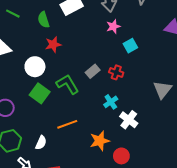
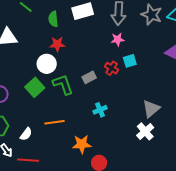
white circle: (35, 67) -> (47, 64), moved
red cross: (116, 72) -> (112, 68), moved
white cross: (129, 120) -> (145, 131), moved

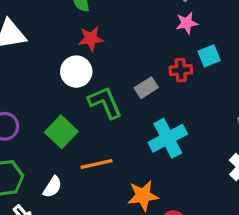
red cross: (112, 68) -> (181, 70), turned -32
green square: (35, 87) -> (61, 132), moved
cyan cross: (100, 110) -> (168, 138), size x1.6

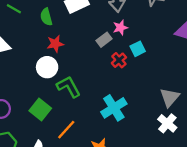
red cross: (181, 70) -> (119, 60), turned -32
gray rectangle: (146, 88) -> (104, 40), moved
orange line: (97, 164) -> (66, 130), turned -30

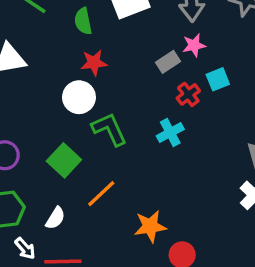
cyan cross: (114, 108) -> (170, 133), moved, size x0.7

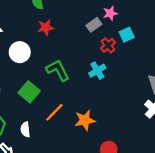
white circle: (79, 97) -> (20, 52), moved
white semicircle: (55, 218) -> (25, 130), turned 144
orange star: (150, 226) -> (85, 120), moved

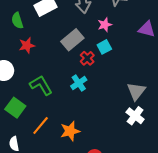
pink star: (110, 13) -> (105, 25), moved
gray rectangle: (94, 25) -> (72, 40), size x1.5

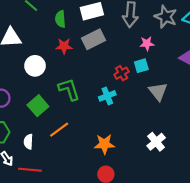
gray rectangle: (72, 40) -> (93, 39), moved
gray triangle: (136, 91) -> (158, 91), moved, turned -30
orange star: (70, 131) -> (104, 144), moved

